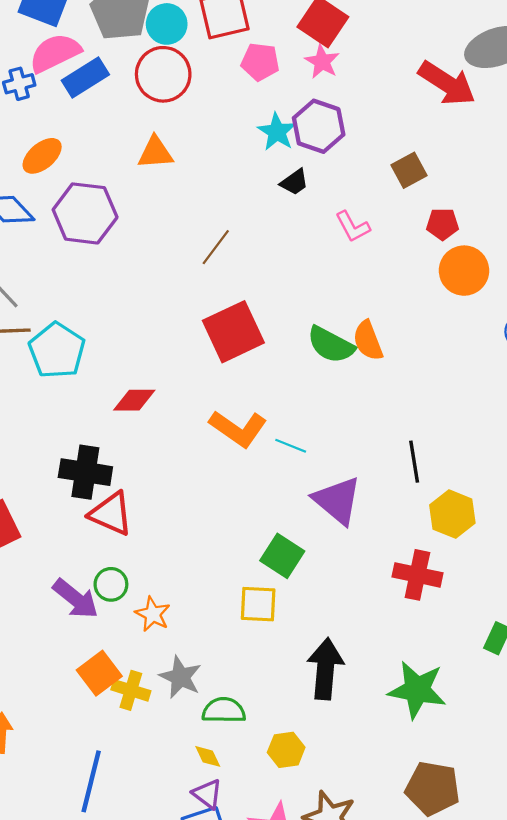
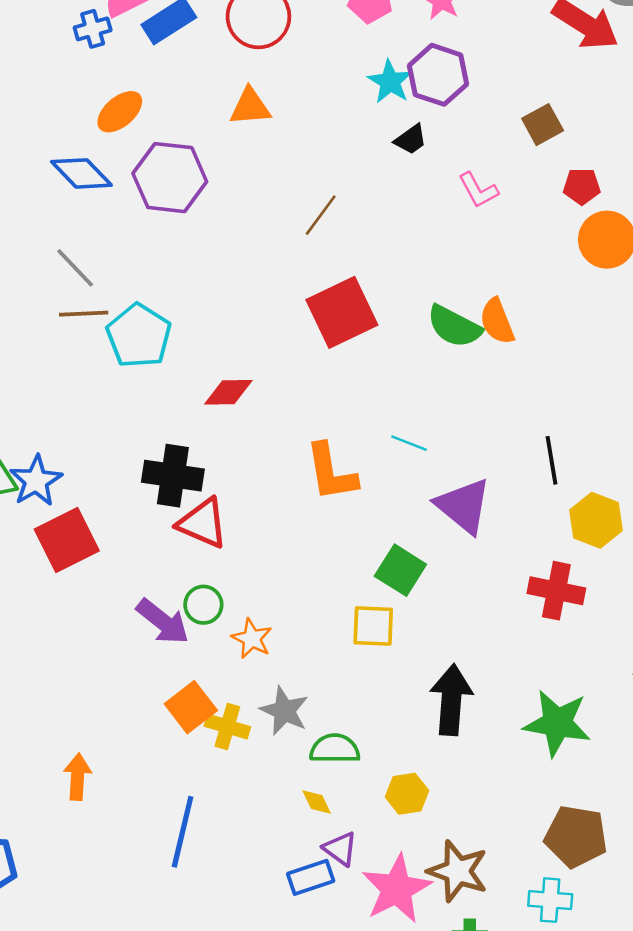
orange L-shape: (238, 429) -> (331, 472), moved, turned 46
purple triangle: (207, 794) -> (340, 849), moved

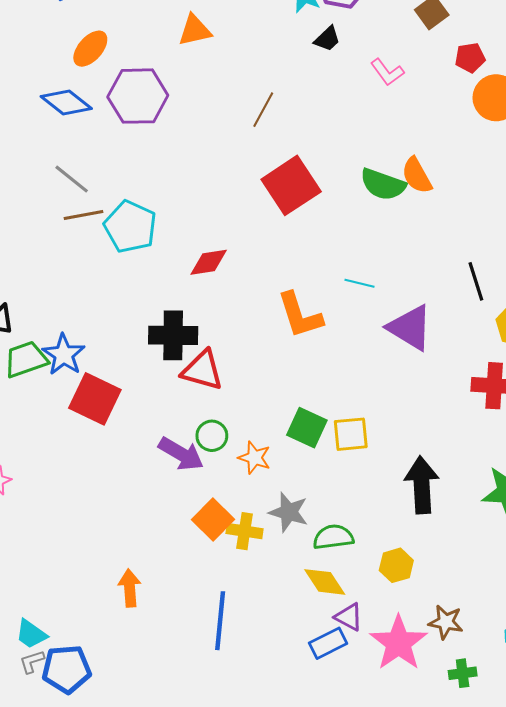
red square: (67, 540) -> (95, 399), turned -30
green square: (400, 570) -> (307, 428), moved
yellow diamond: (317, 802) -> (325, 582), size x1.6
brown star: (458, 871) -> (446, 622), size x0.7

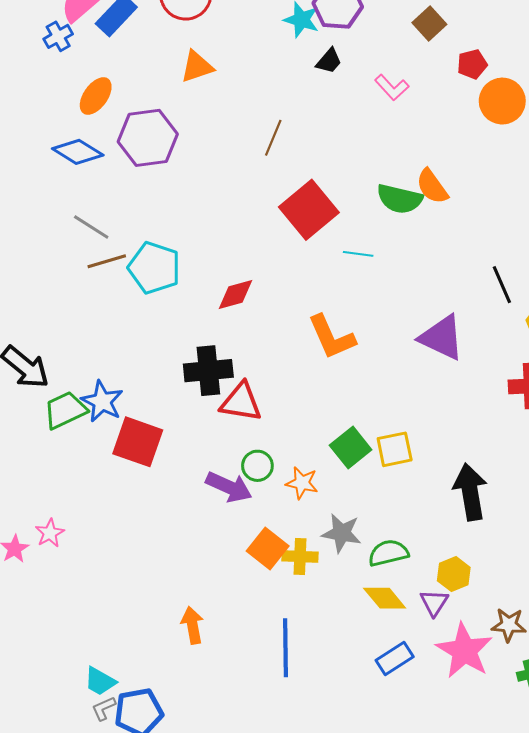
cyan line: (359, 283) -> (358, 254), moved
green square: (307, 428) -> (351, 447), turned 33
purple triangle: (349, 617) -> (434, 603), moved, turned 40

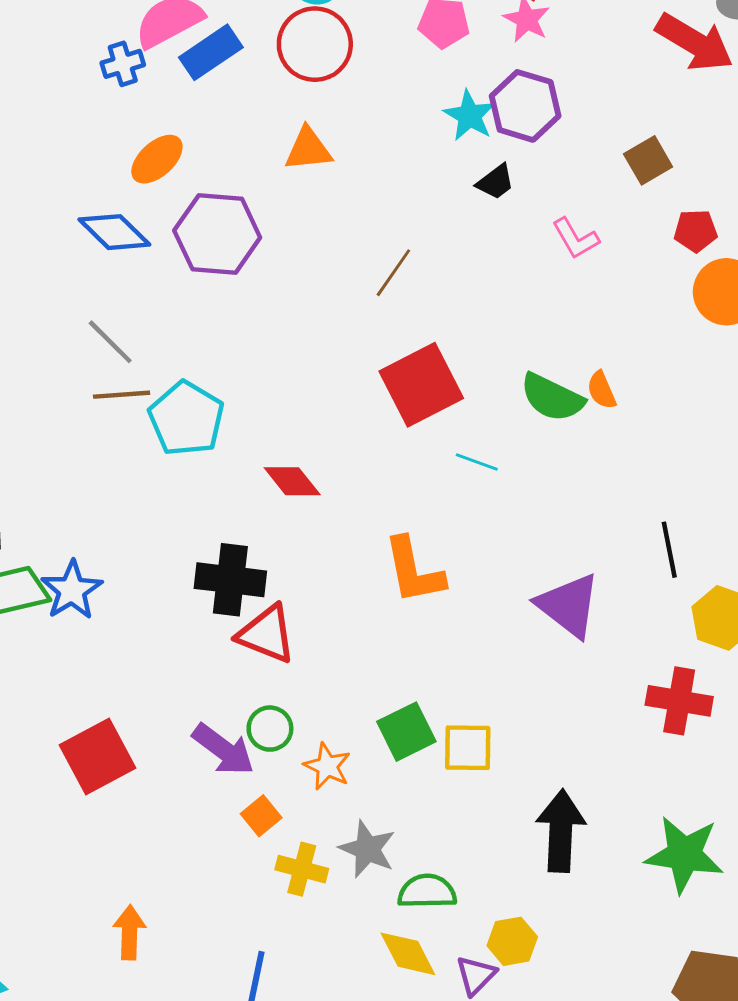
orange semicircle: (432, 186) -> (602, 390), size x0.7
red diamond: (236, 295) -> (292, 481), turned 54
red square: (138, 442) -> (98, 757), moved, turned 30
orange square: (268, 548) -> (261, 816), moved, size x0.7

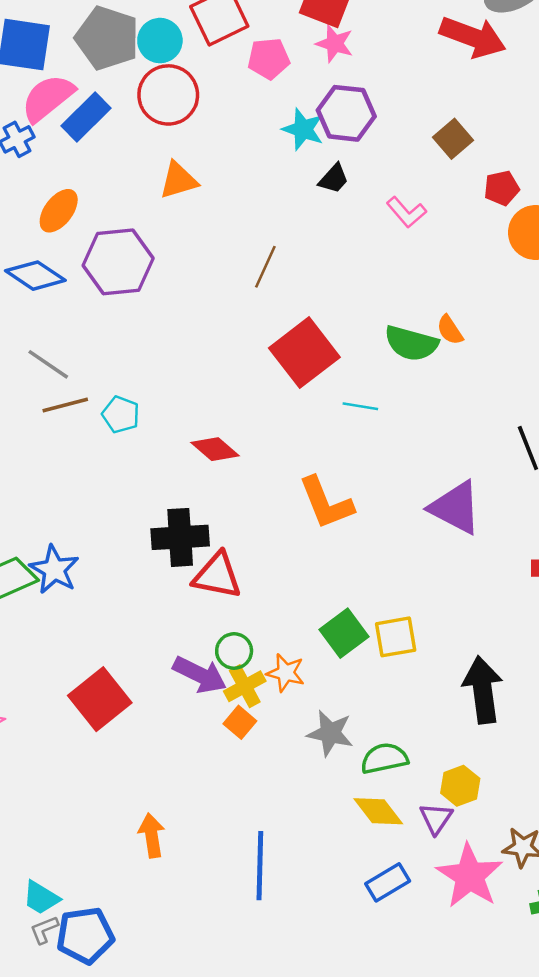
cyan pentagon: (186, 419) -> (121, 415), size x0.6
yellow cross: (302, 869) -> (245, 686), moved, turned -33

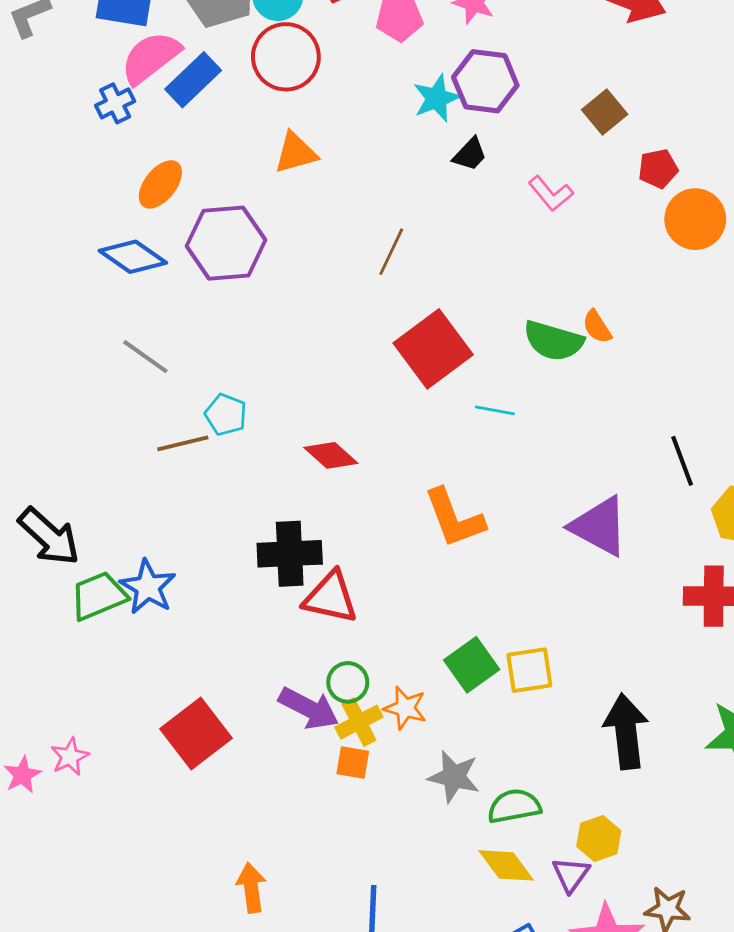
cyan star: (303, 129) -> (436, 98), turned 30
brown line: (65, 405) -> (183, 443), moved
orange square: (240, 722) -> (353, 763), turned -32

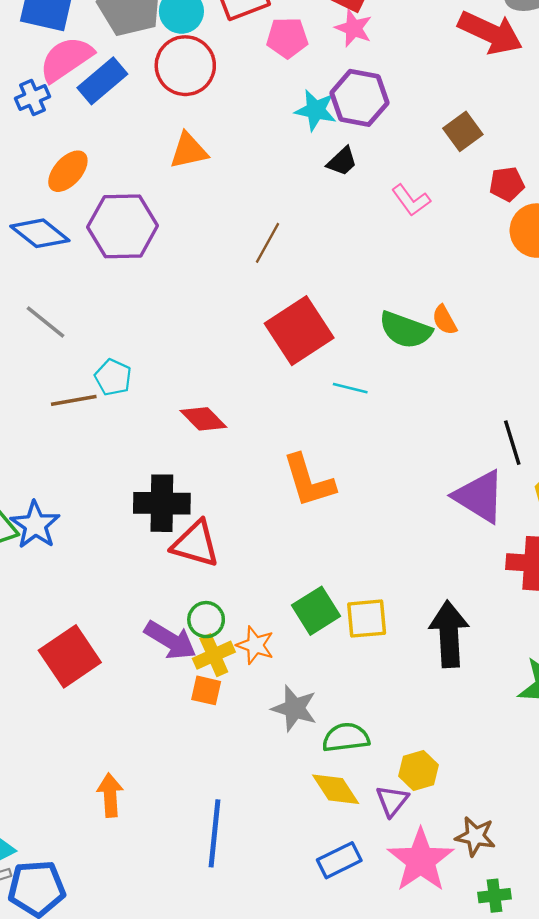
cyan star: (436, 98) -> (316, 110), turned 30
purple triangle: (599, 526) -> (480, 496), moved
black arrow: (626, 731) -> (449, 634), moved

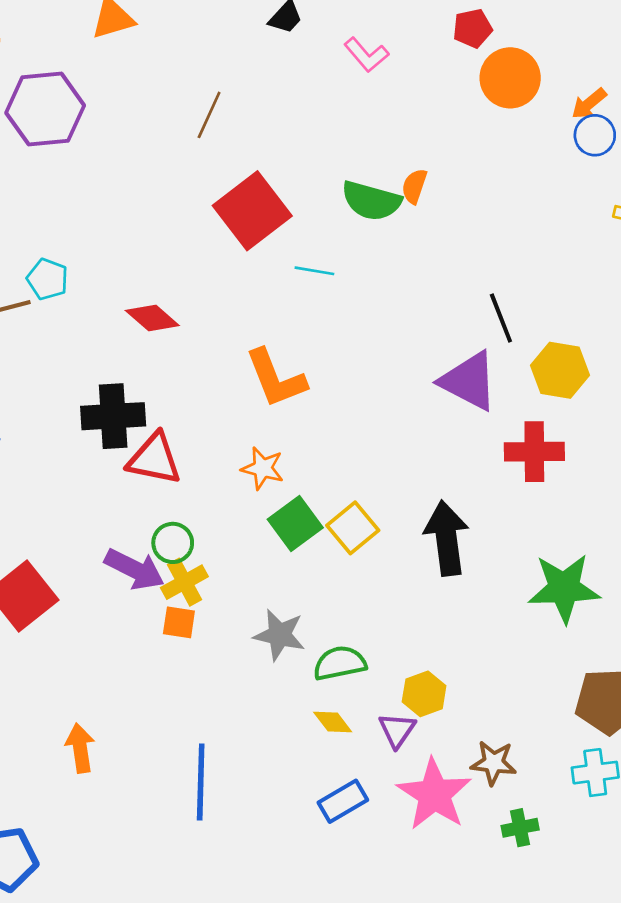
orange semicircle: (445, 320) -> (414, 186), turned 52
yellow square: (367, 619) -> (353, 528), turned -30
orange star: (255, 645) -> (263, 468), moved
yellow diamond: (336, 789) -> (333, 722), size x0.7

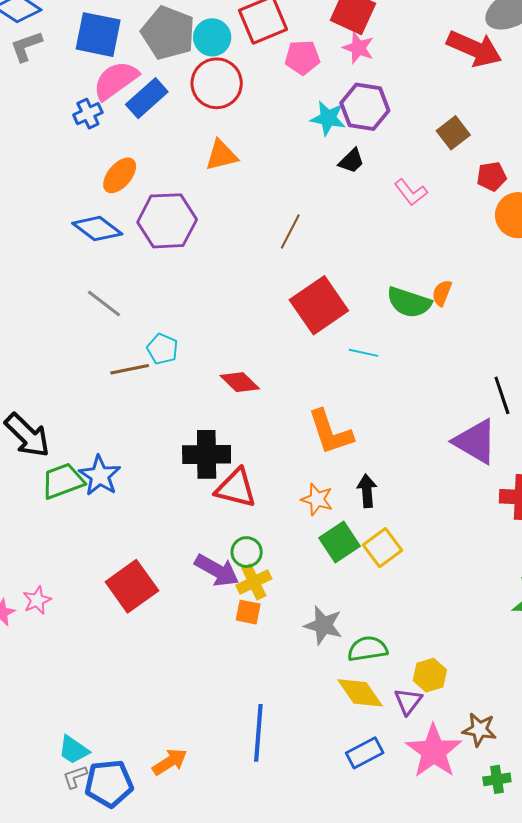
black arrow: (447, 538) -> (367, 491), moved, size x0.6
yellow diamond: (333, 722) -> (360, 693), size x1.6
orange arrow: (80, 748) -> (170, 762), moved, turned 63

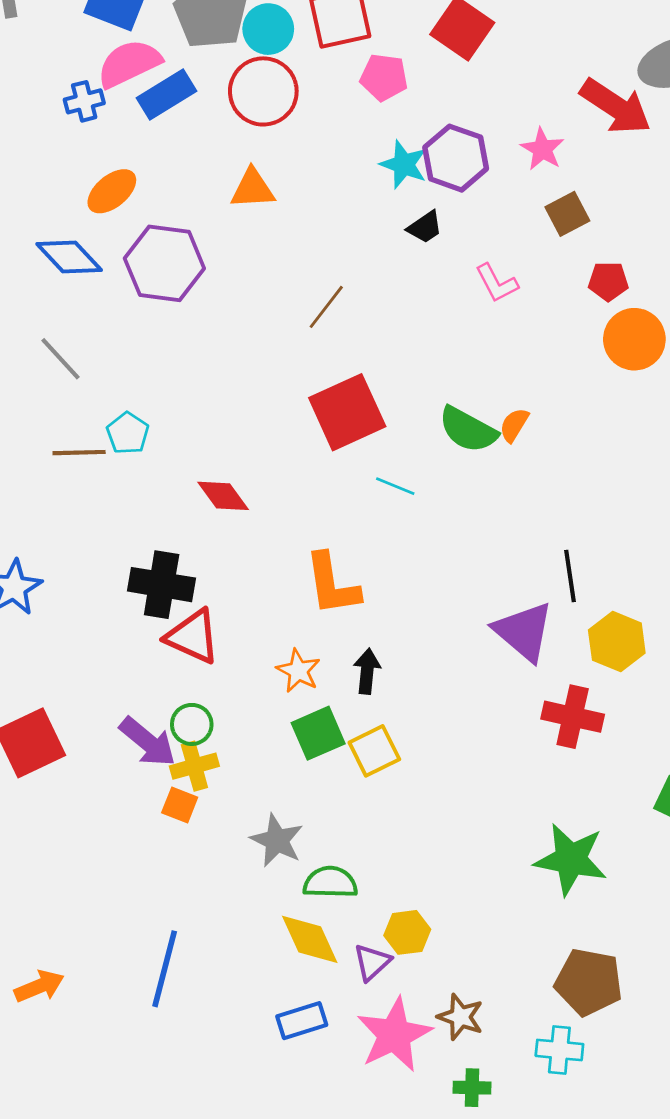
pink star: (358, 48) -> (542, 149), moved

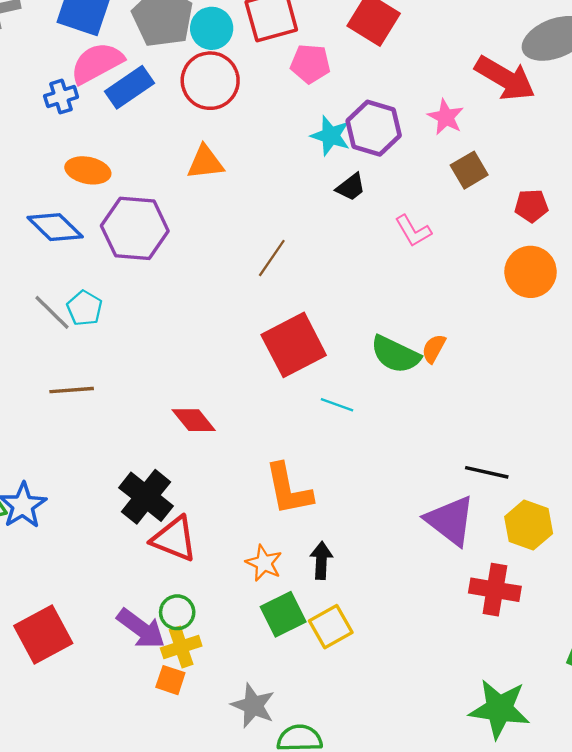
orange ellipse: (112, 191) -> (88, 170), turned 54
red pentagon: (608, 281) -> (531, 206), moved
cyan pentagon: (128, 433) -> (84, 308), moved
black line: (570, 576) -> (487, 472), turned -66
black cross: (162, 585) -> (146, 497), turned 32

